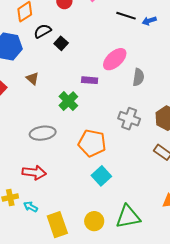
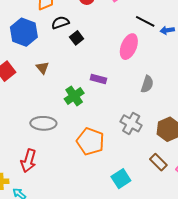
pink ellipse: (115, 59) -> (129, 47), moved, turned -35
red arrow: (34, 172) -> (29, 161), turned 90
cyan square: (101, 176) -> (121, 179), moved

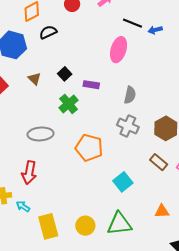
black square: (77, 38) -> (65, 74), moved
gray semicircle: (147, 84) -> (130, 95), moved

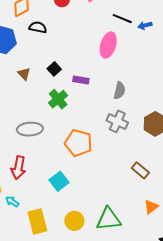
black semicircle: (48, 32) -> (38, 27), turned 36
brown rectangle: (159, 162) -> (140, 170), moved
cyan square: (123, 182) -> (59, 181), moved
orange triangle: (162, 211) -> (151, 207), turned -35

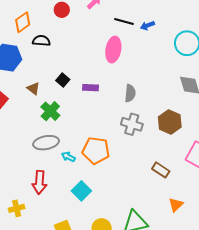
green cross: (58, 99) -> (50, 111), moved
cyan arrow: (12, 201) -> (68, 157), moved

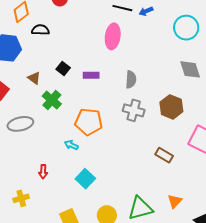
gray ellipse: (46, 143) -> (20, 124), moved
orange pentagon: (96, 150) -> (89, 122), moved
red arrow: (39, 182) -> (43, 172), size x0.6
orange triangle: (176, 205) -> (175, 201), moved

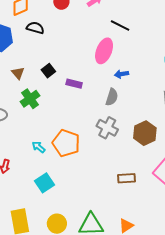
blue arrow: (146, 11) -> (122, 74), moved
orange pentagon: (89, 122) -> (66, 143), moved
brown rectangle: (164, 155) -> (127, 178), turned -48

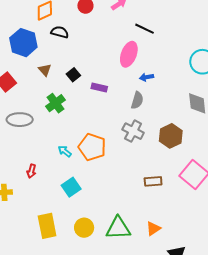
brown triangle: (18, 73) -> (45, 70), moved

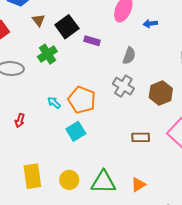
black square: (73, 75) -> (67, 27), size x1.6
blue arrow: (147, 77) -> (150, 24), moved
cyan square: (71, 187) -> (76, 131), moved

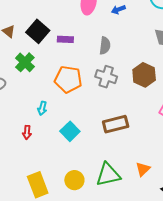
orange pentagon: (82, 100) -> (68, 79), moved
cyan arrow: (54, 103) -> (42, 108), turned -104
red arrow: (20, 121) -> (27, 132), moved
brown rectangle: (141, 137) -> (116, 124), moved, size x1.4

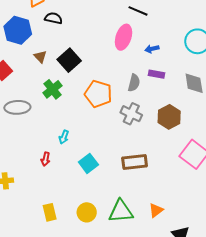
purple rectangle: (65, 39) -> (157, 74), moved
orange pentagon: (68, 79) -> (98, 94), moved
yellow rectangle: (38, 185) -> (50, 212), size x0.7

